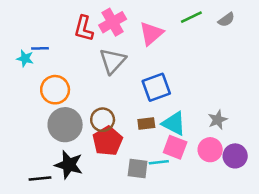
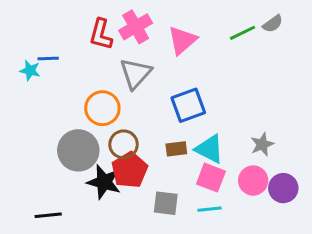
green line: (191, 17) -> (243, 33), moved
orange circle: (55, 90) -> (102, 108), moved
cyan line: (159, 162) -> (209, 209), moved
black star: (69, 165) -> (104, 182), moved

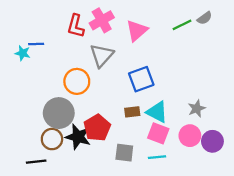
brown circle: (124, 144) -> (52, 139), moved

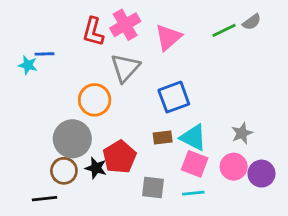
black star: (78, 137) -> (96, 168), size x0.7

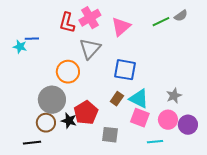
blue square: (174, 97) -> (125, 70), turned 30
brown rectangle: (163, 137) -> (117, 99), turned -48
cyan line: (193, 193) -> (155, 142), moved

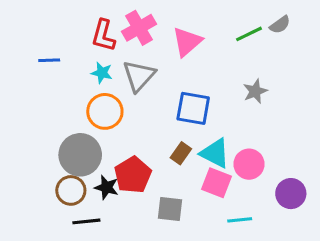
cyan star: (20, 47) -> (102, 73), moved
gray star: (174, 96) -> (255, 91), moved
pink circle: (168, 120) -> (249, 164), moved
black line: (32, 143) -> (86, 221), moved

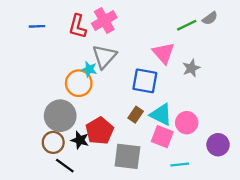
pink triangle: (187, 42) -> (163, 53), moved, turned -30
blue line: (49, 60) -> (37, 26), moved
cyan star: (102, 73) -> (89, 69), moved
gray square: (170, 209) -> (127, 156), size x1.4
black line: (86, 221) -> (65, 166), turned 42

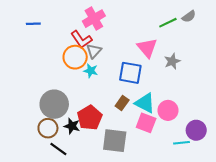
red L-shape: (78, 26) -> (81, 39), moved, turned -50
gray triangle: (104, 57) -> (94, 51), size x0.7
cyan star: (89, 69) -> (91, 71), moved
orange circle: (79, 83) -> (75, 57), moved
cyan line: (180, 164) -> (182, 143), moved

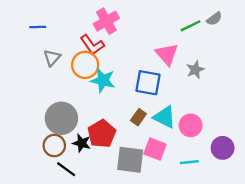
gray triangle: (94, 51) -> (52, 58), moved
cyan star: (91, 71) -> (103, 80), size x1.5
pink square: (146, 123) -> (155, 149), moved
cyan line: (182, 143) -> (189, 162), moved

